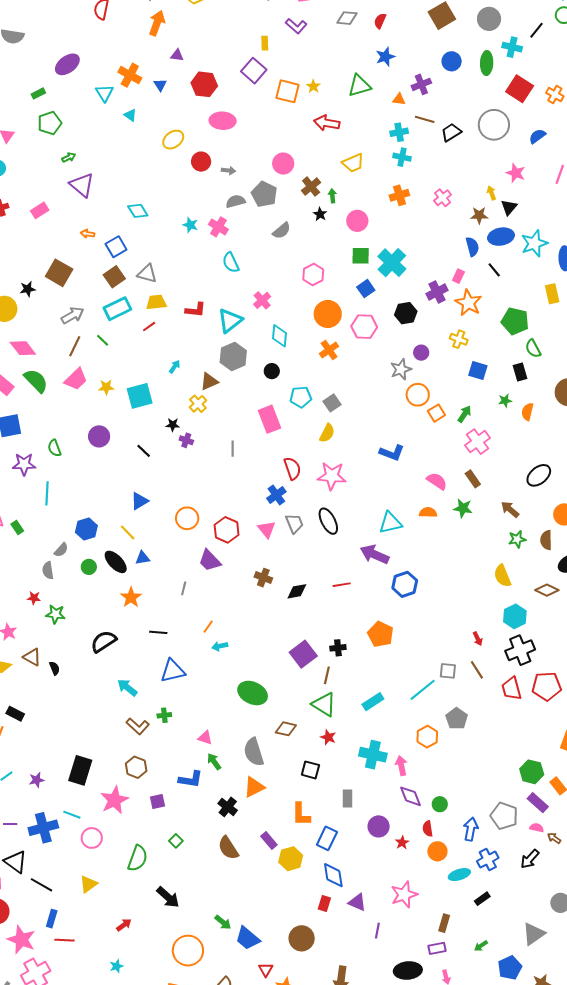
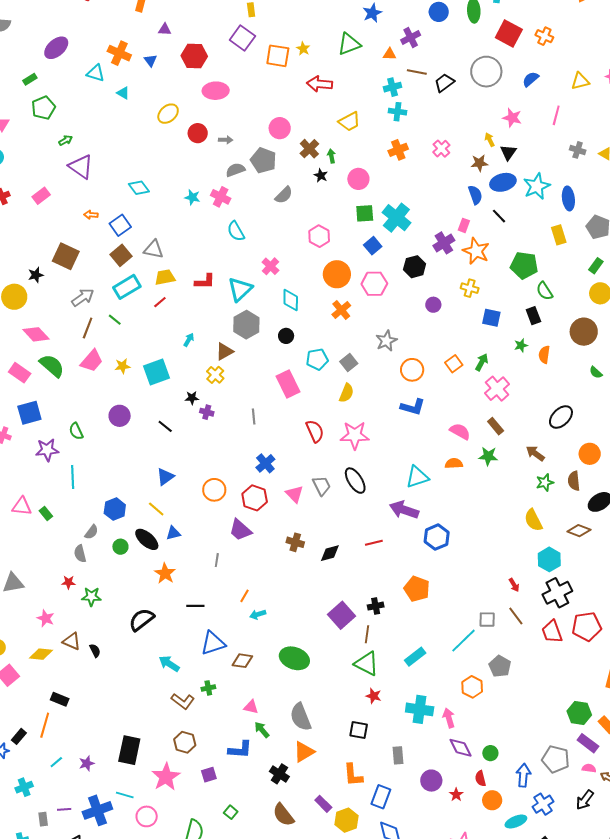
cyan triangle: (104, 93) -> (96, 73), turned -36
gray star: (401, 369) -> (386, 341), moved
orange circle: (418, 395) -> (412, 370), moved
blue cross: (276, 495) -> (265, 463), moved
brown diamond: (286, 729) -> (242, 661), moved

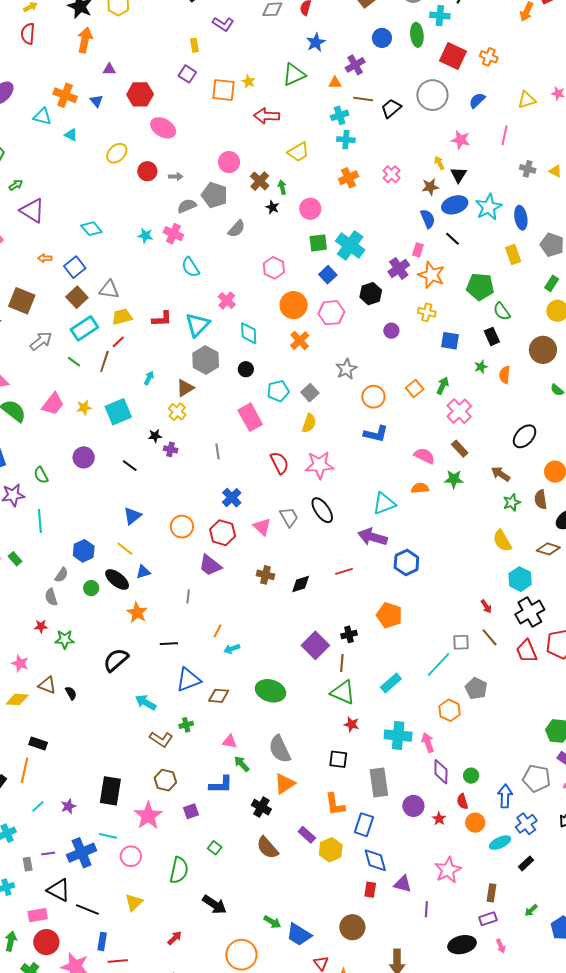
purple square: (242, 38) -> (187, 74), size x0.7
pink ellipse: (216, 91) -> (163, 128), turned 35
brown line: (88, 328) -> (104, 361), moved
purple diamond: (461, 748) -> (441, 772), turned 30
gray rectangle: (398, 755) -> (379, 783), size x1.6

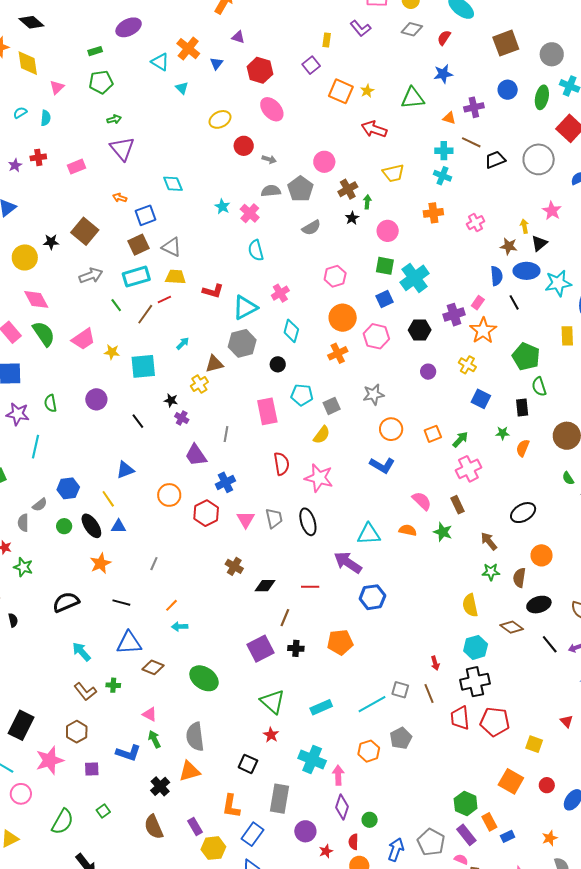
purple trapezoid: (210, 565) -> (196, 455), moved
orange pentagon: (389, 615) -> (340, 642), turned 30
brown line: (342, 663) -> (285, 618), moved

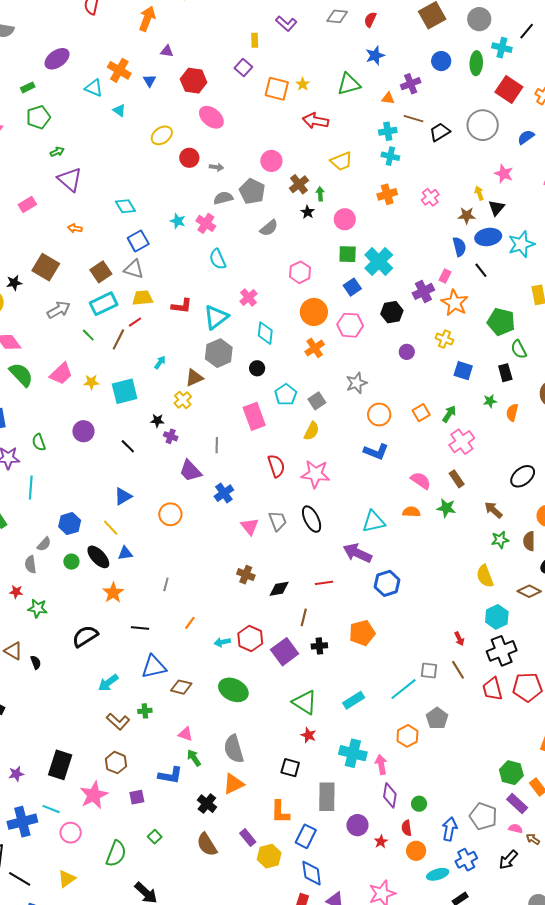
blue square: (146, 215) -> (138, 241), moved
cyan pentagon: (302, 395) -> (286, 395), turned -30
red hexagon: (206, 513) -> (250, 639), moved
cyan arrow: (180, 627) -> (222, 642), moved
cyan arrow: (81, 652) -> (108, 683), turned -75

